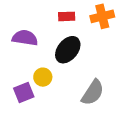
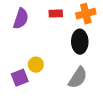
purple semicircle: (25, 38) -> (21, 19), moved, turned 100
black ellipse: (68, 50) -> (80, 42), moved, turned -40

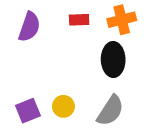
yellow circle: (36, 65) -> (63, 106), moved

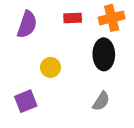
yellow circle: (63, 106) -> (50, 67), moved
gray semicircle: (110, 111) -> (101, 101), size x0.7

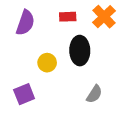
orange cross: (112, 18) -> (104, 17), turned -30
black ellipse: (104, 54) -> (80, 51), moved

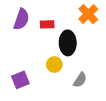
red rectangle: (68, 17) -> (47, 24), moved
yellow circle: (47, 63) -> (54, 64), moved

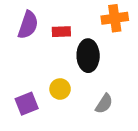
orange cross: (88, 14) -> (115, 18), turned 36
yellow circle: (54, 64) -> (60, 89), moved

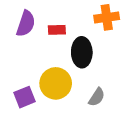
yellow circle: (60, 89) -> (56, 83), size x1.6

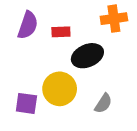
black ellipse: (82, 52) -> (87, 56), turned 68
purple square: (25, 97) -> (26, 103), turned 30

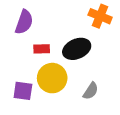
orange cross: (114, 19) -> (100, 16), turned 30
red rectangle: (61, 32) -> (42, 49), moved

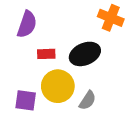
gray semicircle: (91, 91) -> (88, 100), moved

